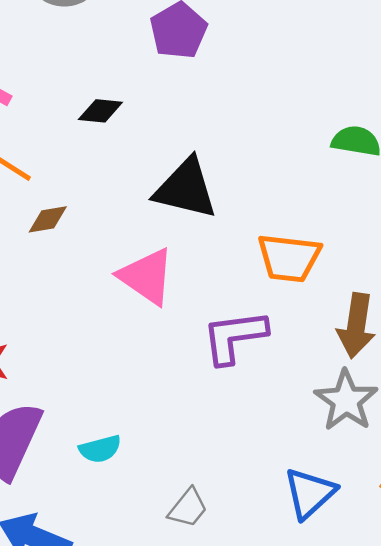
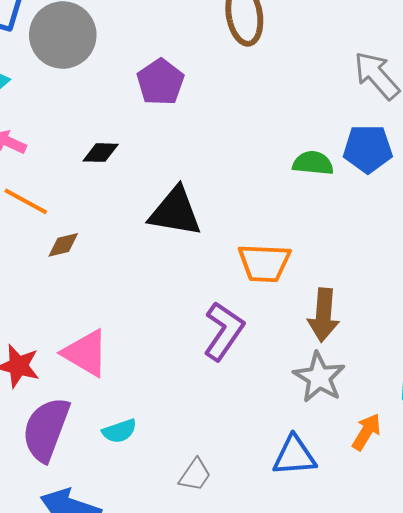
pink triangle: (147, 276) -> (86, 353), moved
purple L-shape: (234, 337) -> (224, 331), turned 136
blue triangle: (310, 493) -> (294, 456), turned 42

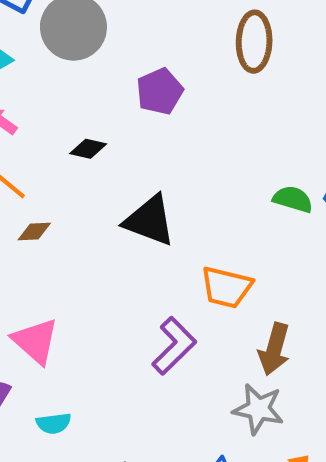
gray star: (319, 377) -> (258, 409), turned -30

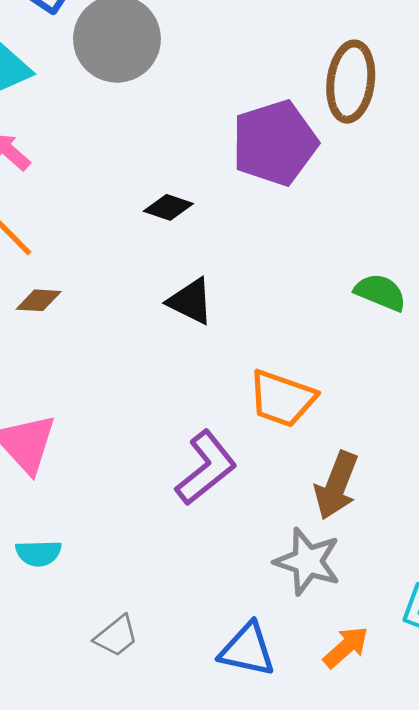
purple pentagon: (160, 91) -> (275, 143), moved, size x1.4
black diamond: (88, 149) -> (168, 207), moved
black triangle: (150, 221) -> (191, 301), size x0.7

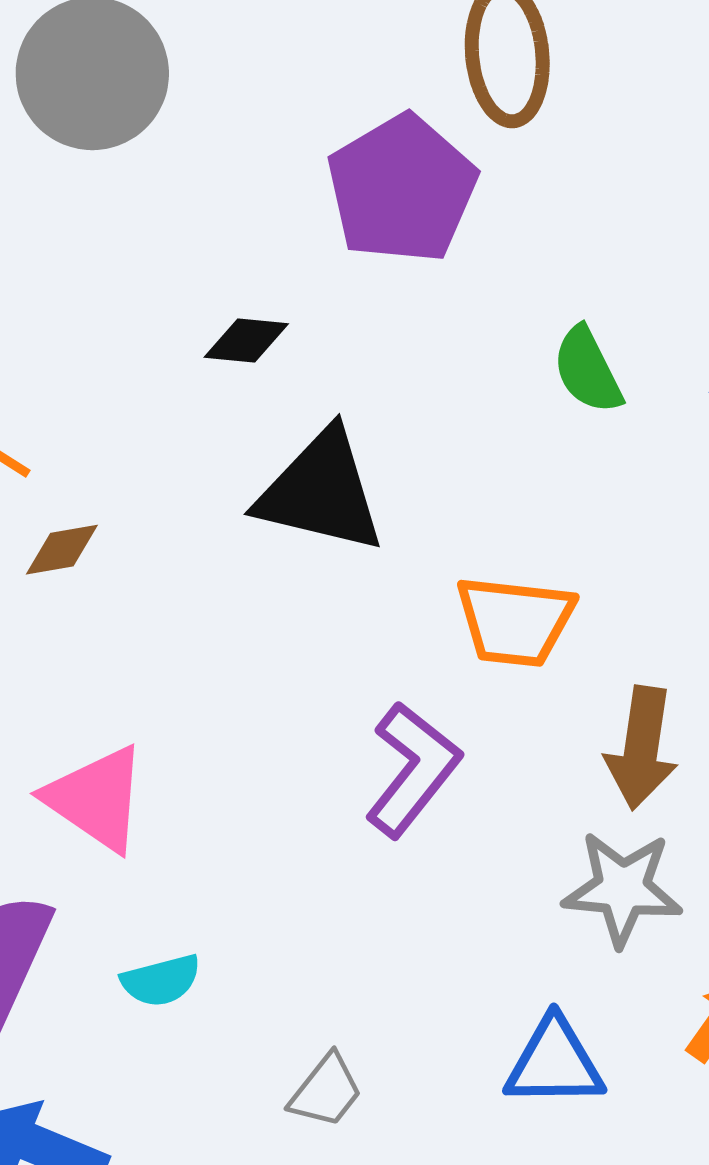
green semicircle: (380, 292) -> (588, 370), moved, turned -126
black triangle: (191, 301) -> (321, 492), size x1.6

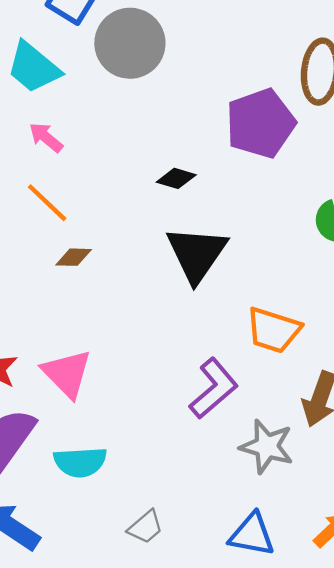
black triangle: (321, 492) -> (197, 254), turned 40
gray star: (622, 889) -> (267, 446), moved
cyan semicircle: (161, 980) -> (80, 462), size x1.4

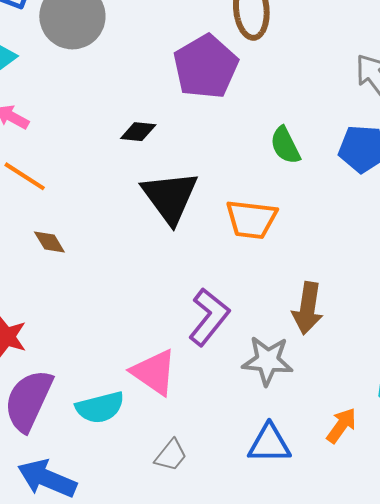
brown diamond: (74, 257) -> (49, 242), moved, turned 68
orange trapezoid: (273, 330) -> (251, 219), moved
pink triangle: (67, 373) -> (154, 372), moved

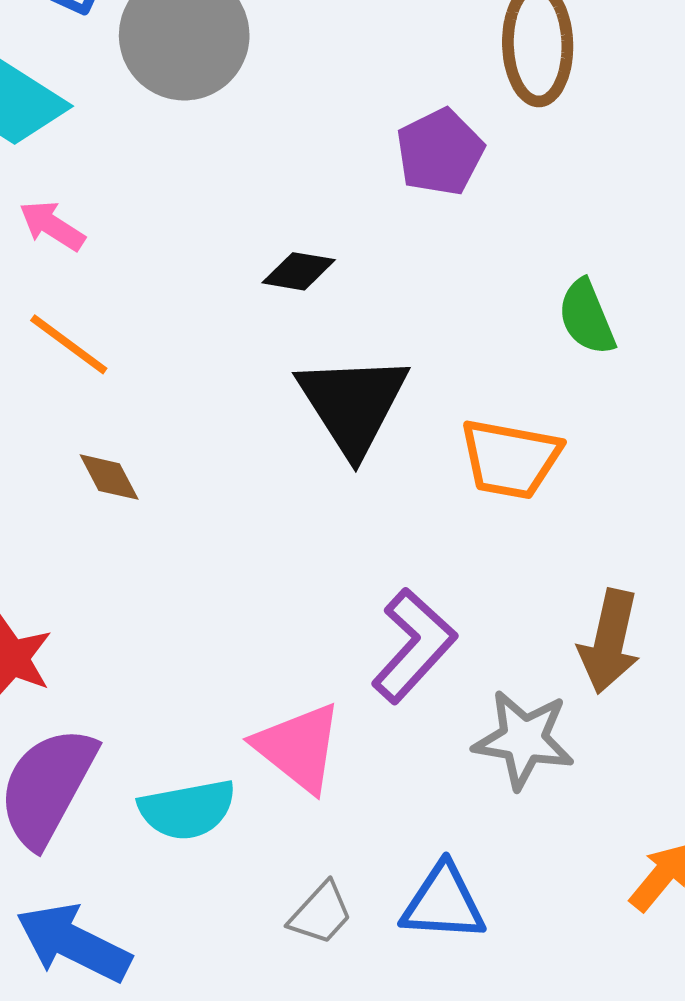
purple pentagon: (206, 67) -> (440, 152), size x0.7
blue triangle: (269, 444) -> (443, 903), moved

